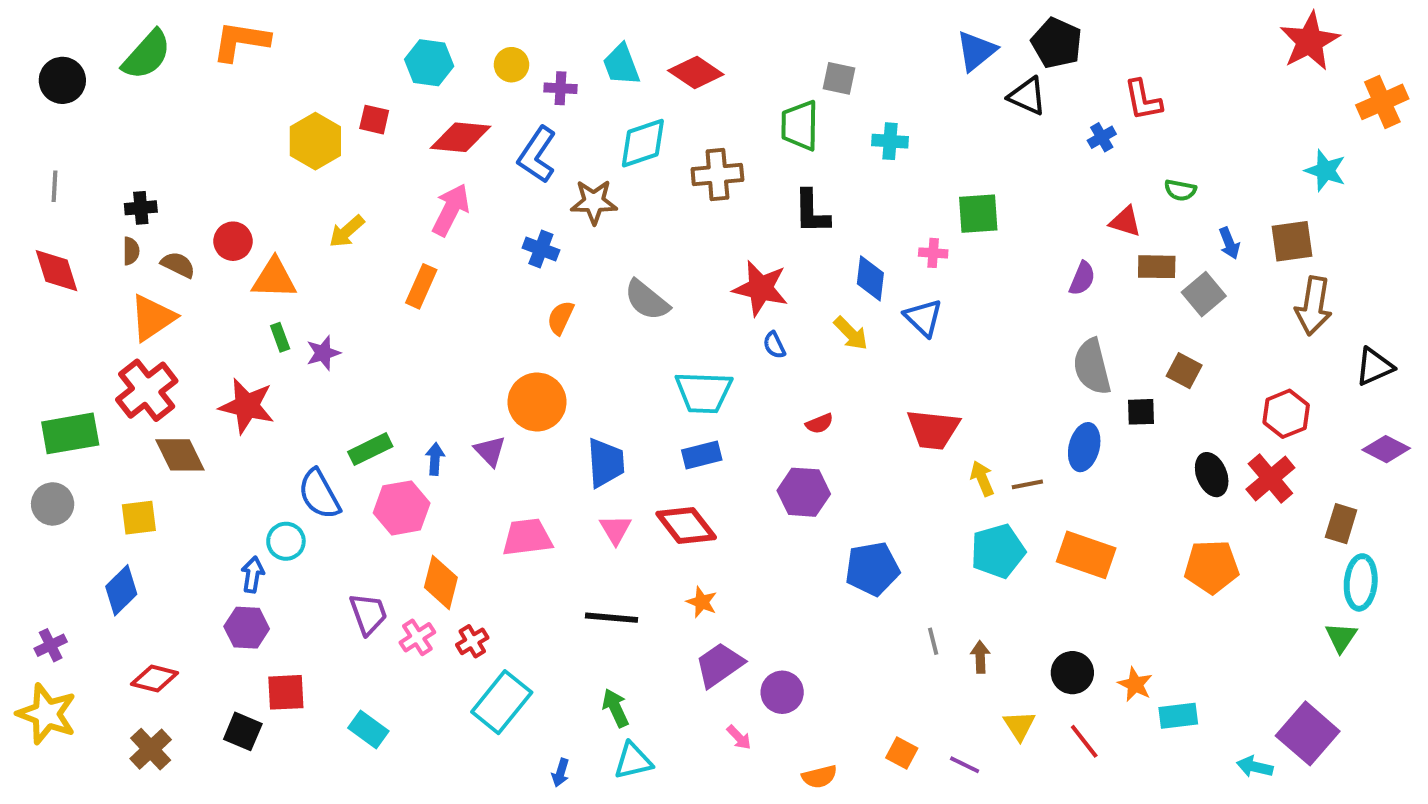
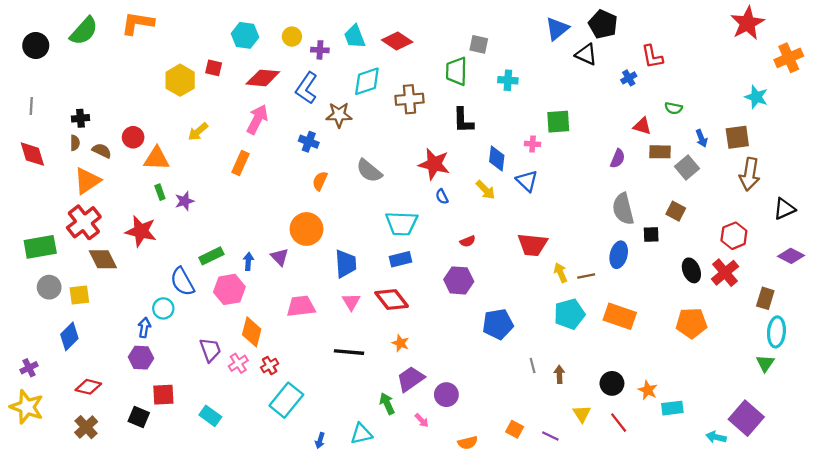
gray circle: (53, 504) -> (49, 287), moved
green arrow: (615, 708) -> (387, 404), moved

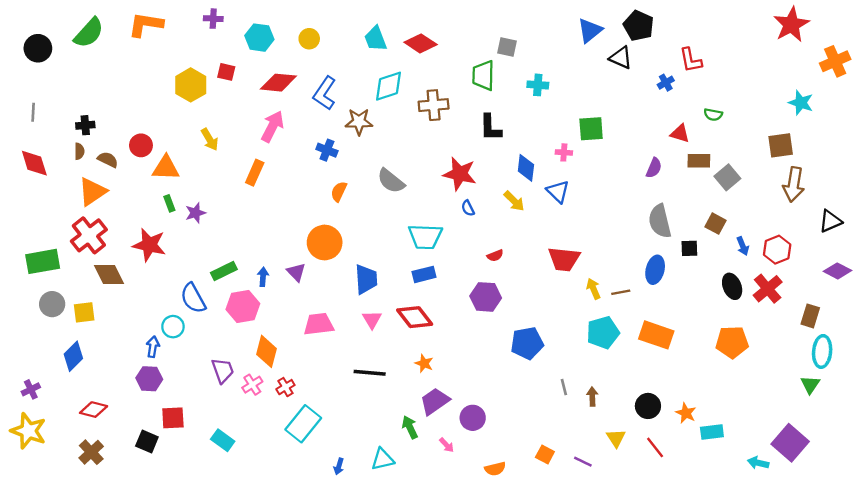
purple cross: (320, 50) -> (213, 19), moved
yellow arrow: (198, 132) -> (210, 139), turned -80
blue arrow: (701, 138) -> (743, 246), moved

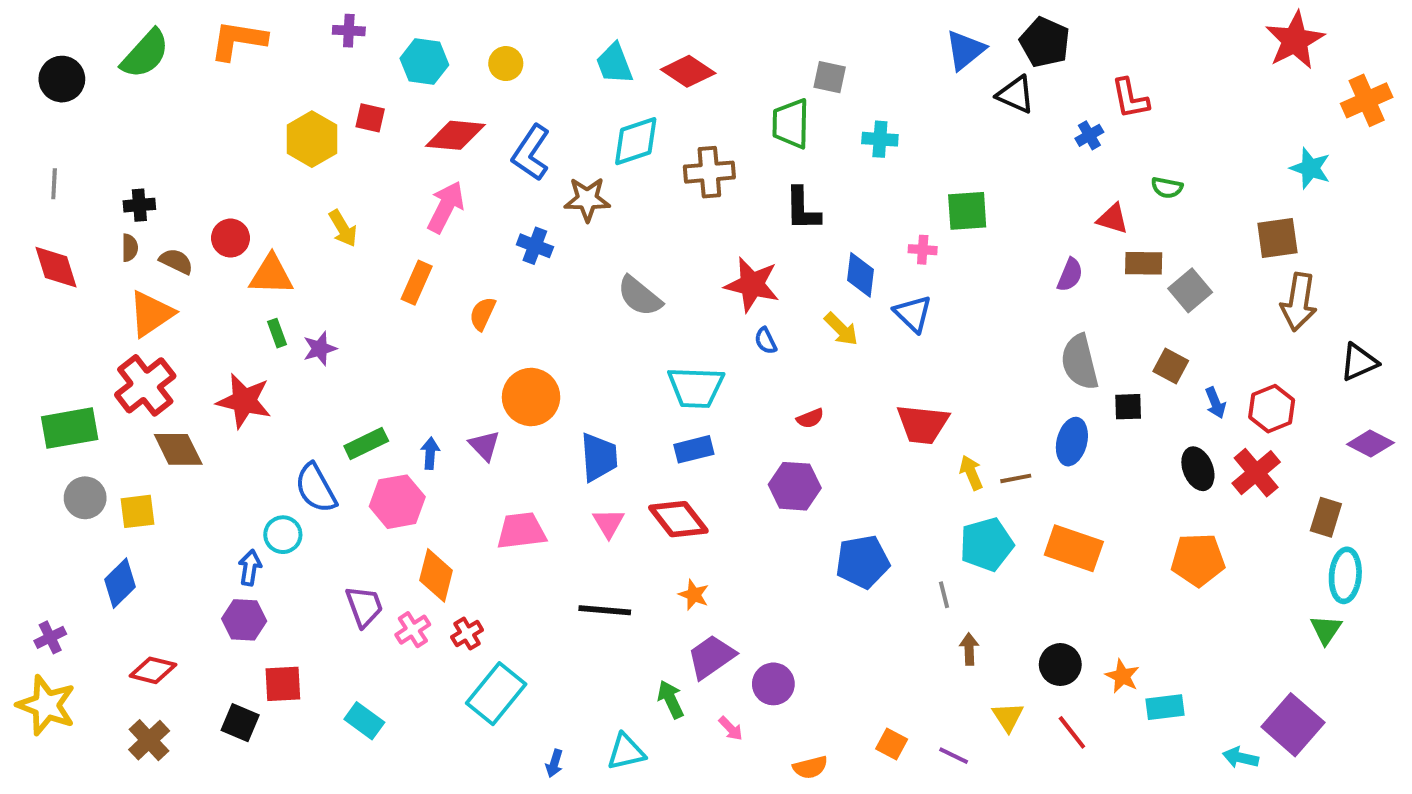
orange semicircle: (339, 192) -> (483, 314), moved
gray line: (564, 387) -> (944, 595), moved

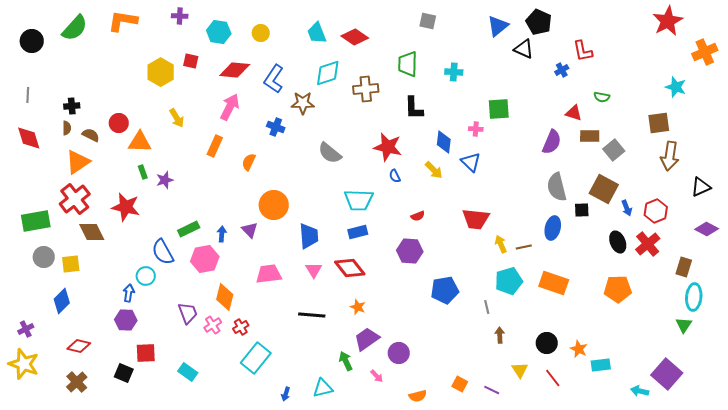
gray square: (830, 77) -> (428, 21), moved
purple semicircle: (1070, 275) -> (552, 142), size x1.4
brown square: (1171, 366) -> (604, 189), size x1.6

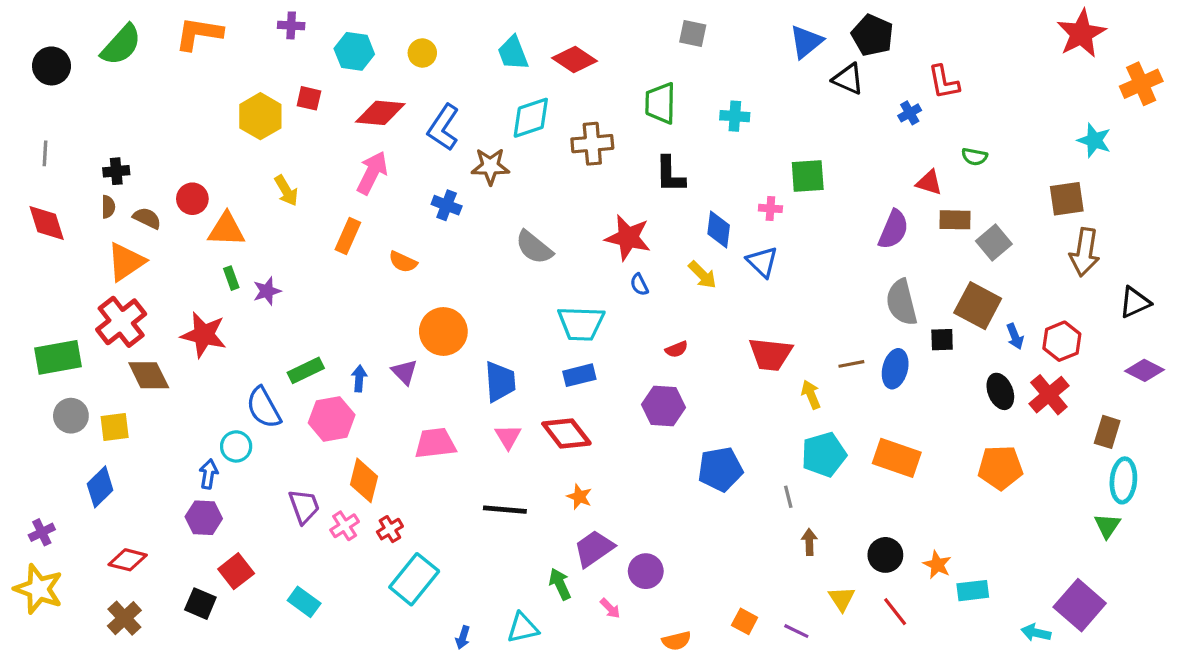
orange semicircle: (249, 162) -> (403, 262), turned -90
brown line: (524, 247) -> (851, 364), moved
red square: (146, 353) -> (236, 571), turned -35

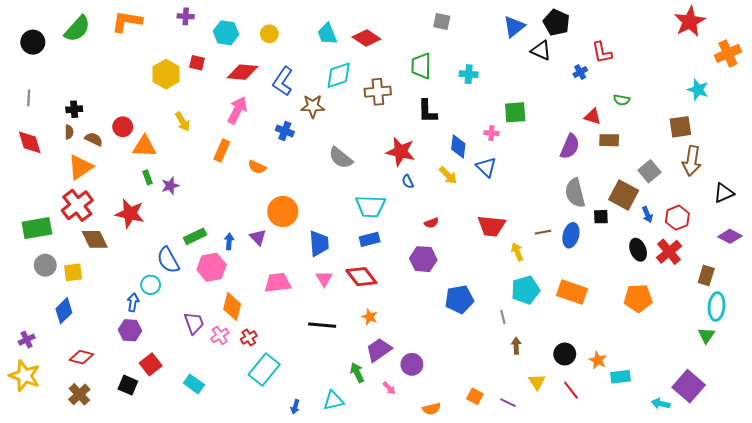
gray square: (994, 242) -> (649, 171), moved

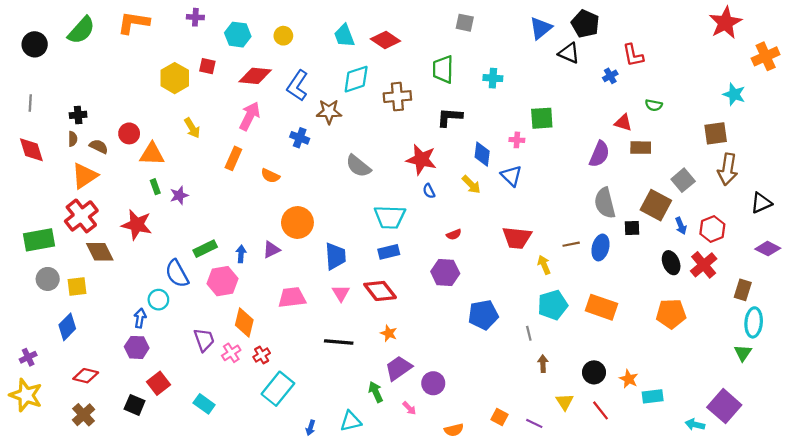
black L-shape: (427, 111) -> (450, 117), turned 95
purple triangle: (258, 237) -> (271, 250), turned 48

